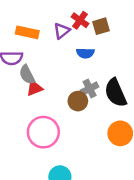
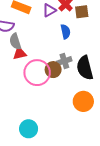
blue semicircle: (85, 53) -> (66, 32), turned -112
pink circle: (43, 132) -> (37, 73), moved

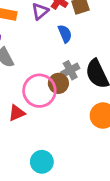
red triangle: (20, 53) -> (17, 113), moved

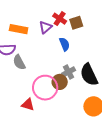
red triangle: (17, 113) -> (28, 105), turned 40

